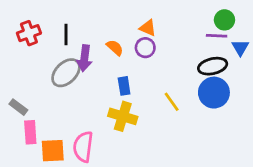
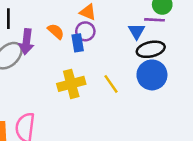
blue triangle: (240, 48) -> (137, 31), moved
blue rectangle: (124, 86) -> (78, 43), moved
yellow cross: (123, 116) -> (71, 84), moved, turned -32

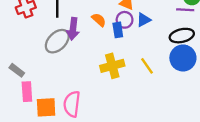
blue triangle: (137, 31) -> (144, 20), moved, turned 32

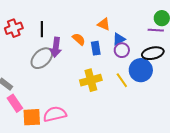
purple circle: (125, 20) -> (122, 50), moved
blue circle: (183, 58) -> (141, 70), moved
pink rectangle: (27, 92) -> (15, 103), turned -30
pink semicircle: (72, 104) -> (55, 114), turned 70

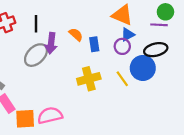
orange triangle: (104, 24) -> (122, 15), moved, size x1.5
blue triangle: (119, 39) -> (128, 35), moved

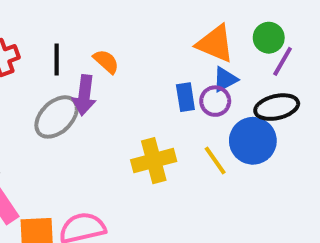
green circle: (165, 12) -> (269, 38), moved
purple line: (159, 25) -> (283, 61), turned -63
orange semicircle: (76, 35) -> (106, 61), moved
blue rectangle: (94, 44) -> (185, 97), moved

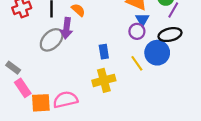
blue triangle: (225, 79) -> (142, 20), turned -32
blue rectangle: (185, 97) -> (104, 52), moved
yellow cross: (154, 161) -> (104, 80), moved

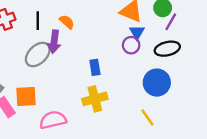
blue circle: (157, 53) -> (157, 83), moved
yellow line: (137, 63) -> (147, 118), moved
orange square: (41, 103) -> (26, 97), moved

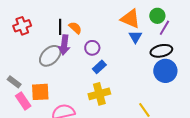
black line: (38, 21) -> (60, 27), moved
purple circle: (131, 45) -> (92, 48), moved
blue rectangle: (95, 67) -> (99, 67), turned 56
blue circle: (157, 83) -> (165, 71), moved

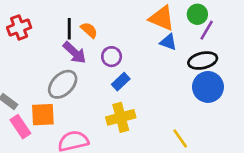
blue triangle: (135, 37) -> (168, 42), turned -40
purple arrow: (64, 45) -> (75, 53), turned -54
gray ellipse: (50, 56) -> (63, 84), moved

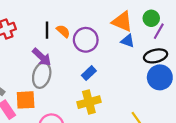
purple arrow: (75, 53) -> (42, 57), moved
purple circle: (112, 57) -> (86, 40), moved, size x1.5
gray ellipse: (63, 84) -> (42, 75), turned -30

